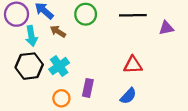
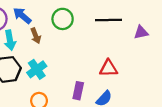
brown arrow: (58, 31) -> (36, 36), turned -144
purple rectangle: (88, 88) -> (78, 91), moved

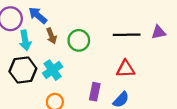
green circle: (63, 19) -> (79, 40), moved
black line: (109, 20) -> (127, 35), moved

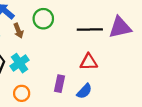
purple triangle: (159, 32) -> (120, 27), size x1.6
green circle: (79, 40) -> (43, 19), moved

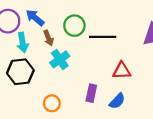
black line: (90, 30) -> (103, 37), moved
cyan cross: (19, 63) -> (60, 59), moved

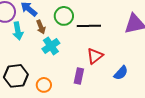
red triangle: (122, 71) -> (95, 56), moved, turned -36
black hexagon: (20, 72) -> (16, 76), moved
blue semicircle: (117, 101) -> (121, 73), moved

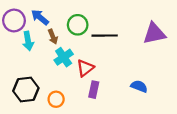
red triangle: (95, 56) -> (85, 68), moved
blue semicircle: (121, 73) -> (139, 86), turned -112

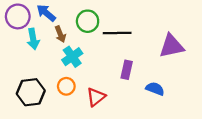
purple triangle: (154, 33) -> (172, 46), moved
red triangle: (85, 68) -> (96, 97), moved
purple rectangle: (94, 90) -> (127, 70), moved
orange circle: (56, 99) -> (66, 86), moved

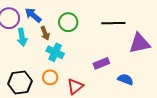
black line: (117, 33) -> (113, 23), moved
cyan cross: (72, 57) -> (55, 52), turned -30
purple rectangle: (127, 70) -> (101, 63), turned 56

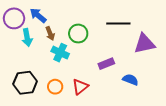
green circle: (68, 22) -> (78, 34), moved
orange circle: (50, 77) -> (55, 87), moved

